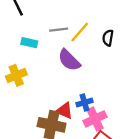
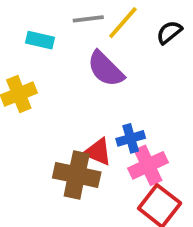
black semicircle: (108, 38) -> (169, 32), turned 42

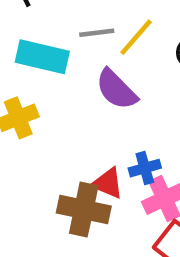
cyan rectangle: (40, 40) -> (42, 57), size x1.6

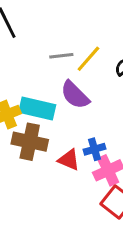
cyan rectangle: (42, 57) -> (37, 109), moved
brown cross: (84, 209) -> (30, 142), moved

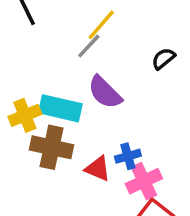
gray line: (61, 56) -> (89, 46), turned -40
yellow line: (88, 59) -> (101, 25), moved

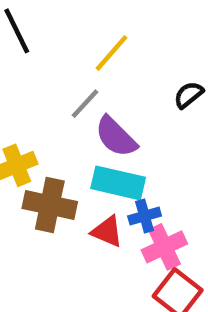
gray line: (89, 46) -> (85, 104), moved
cyan rectangle: (60, 108) -> (118, 183), moved

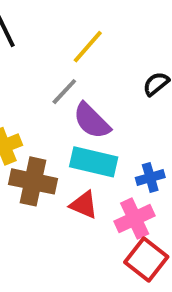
blue cross: (145, 216) -> (150, 177), moved

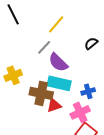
brown cross: (33, 181) -> (41, 93), moved
red triangle: (84, 205) -> (54, 105), turned -42

